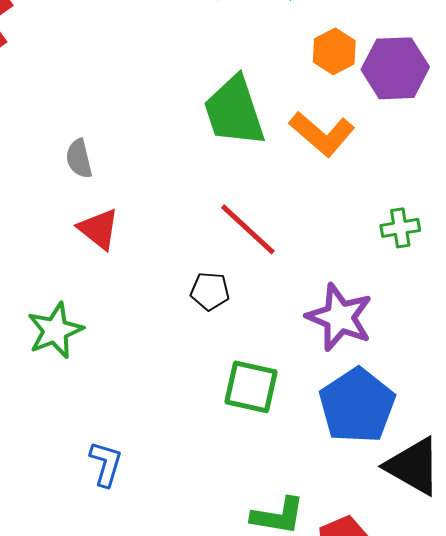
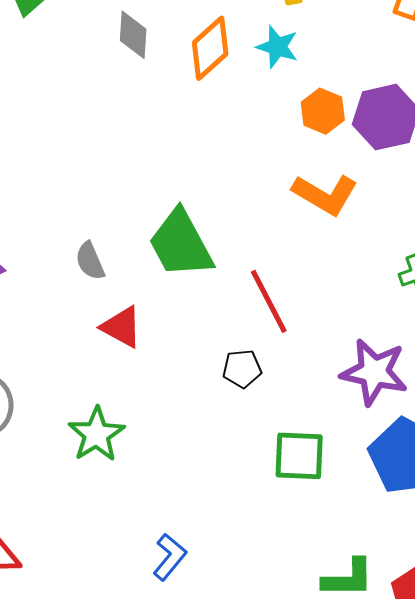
green trapezoid: (234, 111) -> (181, 244), moved
red line: (248, 229) -> (269, 301), turned 30
blue L-shape: (106, 464) -> (170, 557), turned 33

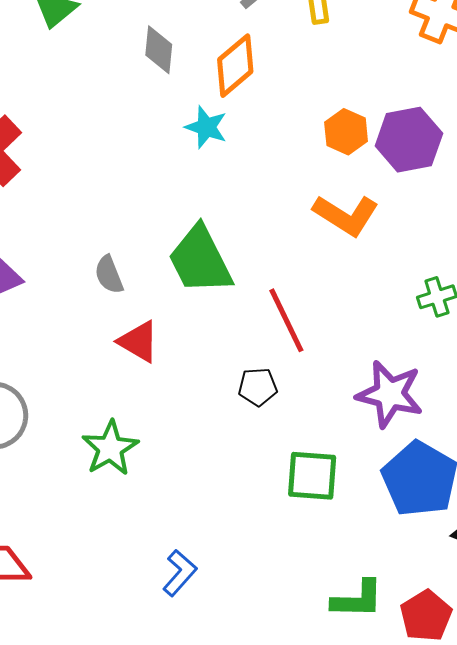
cyan star: (277, 47) -> (206, 127), moved

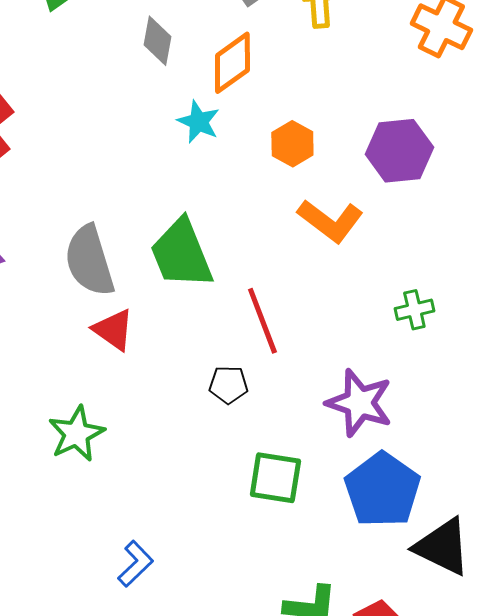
orange hexagon: (346, 132) -> (292, 144), moved
gray semicircle: (109, 275) -> (89, 261), size x1.8

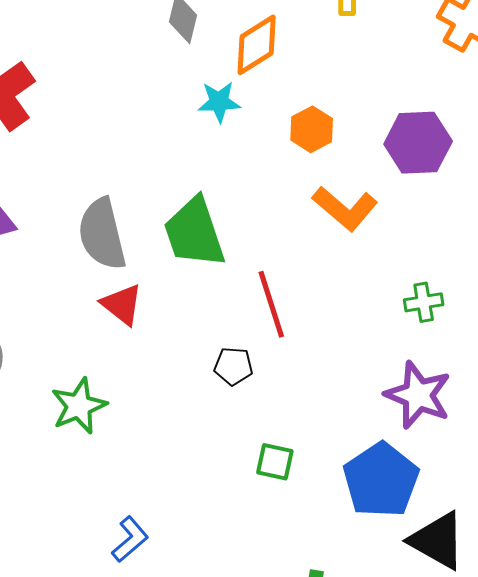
cyan star: (198, 122) -> (219, 102), turned -30
purple star: (359, 403) -> (418, 395), moved
green square: (275, 478) -> (275, 462), size x0.7

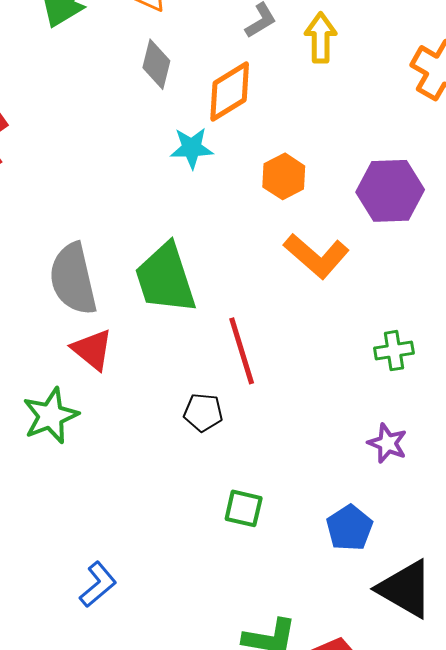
purple star: (418, 395) -> (387, 443), size x0.6
green star: (79, 406) -> (51, 416), moved
blue pentagon: (381, 480) -> (349, 528), size x0.6

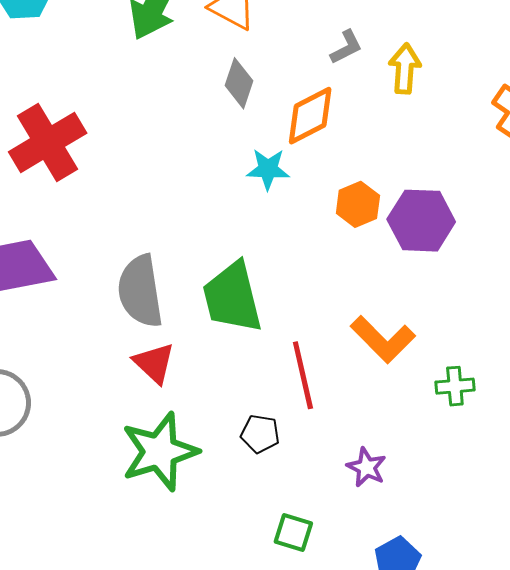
purple hexagon: (390, 191) -> (421, 221), moved
orange L-shape: (316, 256) -> (383, 339), moved
green star: (51, 416) -> (160, 452), moved, size x1.4
purple star: (387, 443) -> (366, 467), moved

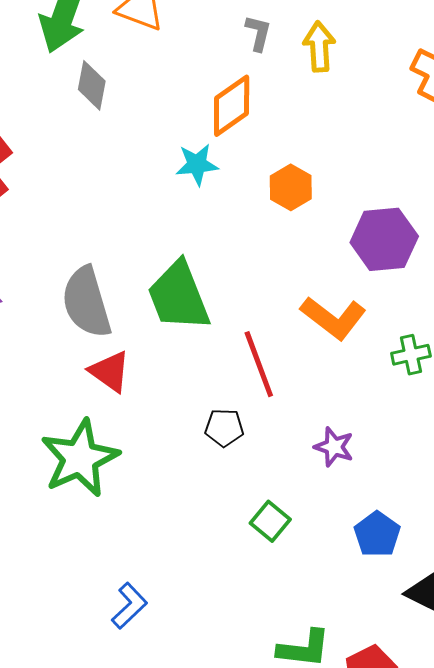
gray L-shape: (346, 47) -> (258, 33), turned -42
gray diamond: (239, 83) -> (92, 85), moved
purple hexagon: (421, 221) -> (384, 239), moved
green star: (160, 452) -> (80, 458), moved
green square: (293, 533) -> (270, 521), turned 30

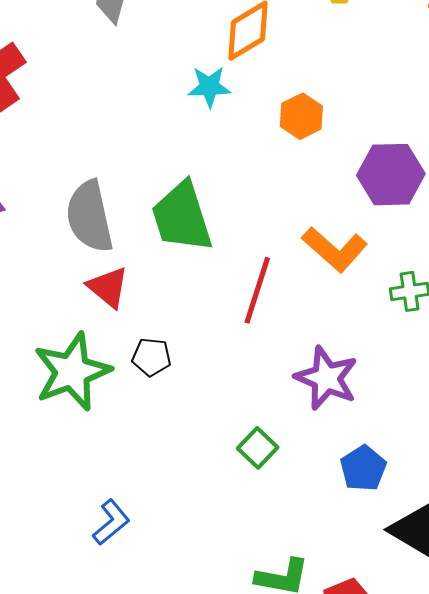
red line: (259, 364) -> (257, 290), turned 34
black pentagon: (224, 428) -> (152, 357), moved
purple star: (334, 447) -> (326, 378), size x1.6

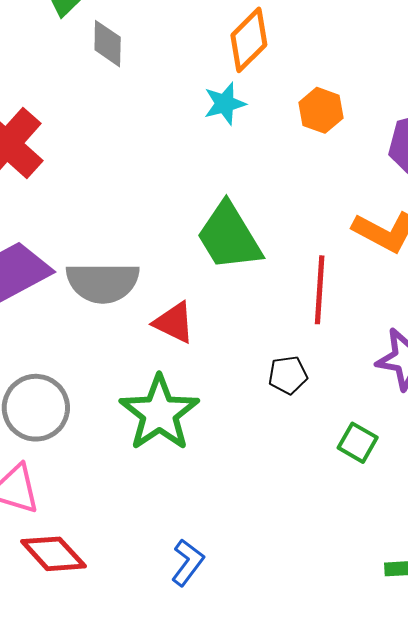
gray semicircle: (90, 217) -> (103, 282), moved, turned -64
black pentagon: (152, 357) -> (288, 375), moved
blue L-shape: (111, 522) -> (188, 562), moved

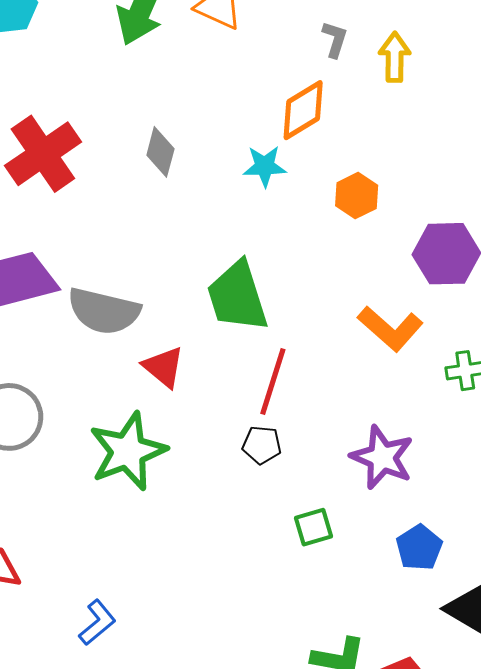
gray diamond: (108, 44) -> (160, 152), moved
red line: (320, 290) -> (273, 382), moved
green square: (358, 443) -> (313, 527), turned 30
blue L-shape: (188, 562) -> (97, 622), moved

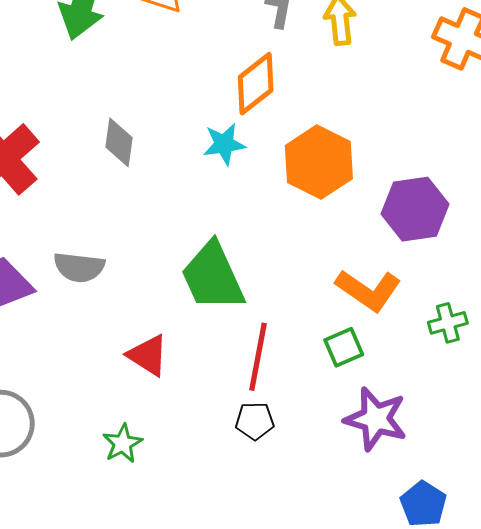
orange hexagon: (357, 196) -> (319, 162), size x1.6
gray semicircle: (104, 311) -> (79, 267), moved, size x0.7
green star: (128, 451) -> (123, 444), size x0.5
green square: (313, 527) -> (344, 347), moved

